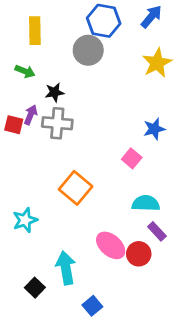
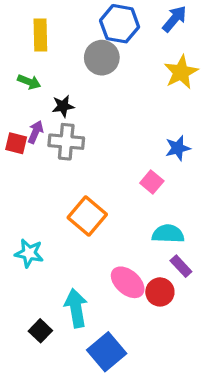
cyan star: (25, 220) -> (29, 253), turned 30
blue square: (92, 306) -> (107, 352), size x1.6

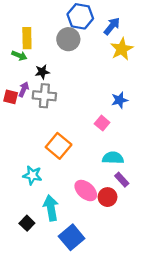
blue arrow: (174, 19) -> (112, 26), moved
yellow rectangle: (40, 35) -> (27, 38), moved
cyan star: (29, 253) -> (32, 175), moved

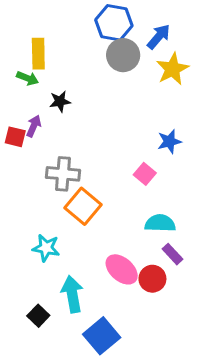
gray circle: (68, 39) -> (123, 55), moved
gray cross: (44, 96) -> (63, 174), moved

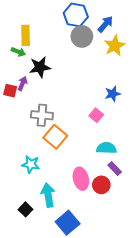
black star: (60, 101) -> (40, 67), size x1.5
pink ellipse: (122, 269) -> (81, 179), turned 35

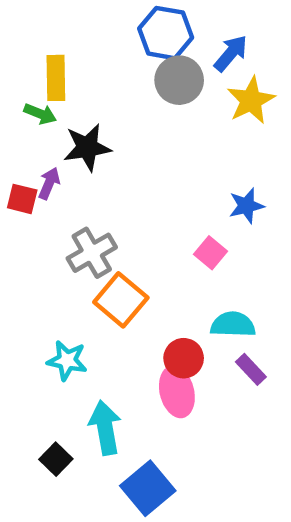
gray cross: (42, 115) -> (92, 253), turned -35
red circle: (101, 185) -> (184, 358), moved

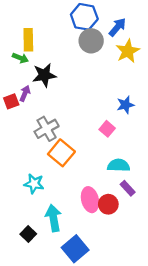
red square: (22, 199) -> (11, 101), turned -35
red circle: (184, 358) -> (108, 204), moved

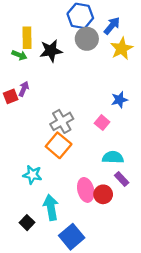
black star: (44, 75) -> (51, 51), moved
gray cross: (47, 129) -> (62, 121), moved

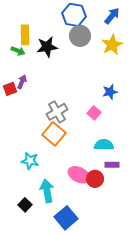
blue arrow: (112, 26) -> (112, 16), moved
purple rectangle: (122, 179) -> (112, 165), turned -48
pink ellipse: (86, 190) -> (79, 175), turned -50

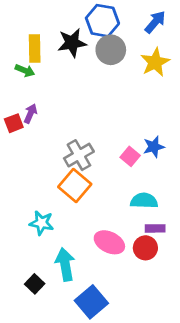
black star: (47, 47) -> (72, 43), moved
blue star: (110, 92) -> (154, 147), moved
red circle: (95, 179) -> (145, 248), moved

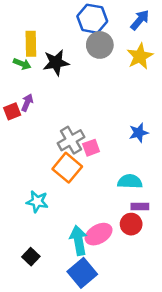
black star: (72, 43) -> (56, 63), moved
pink square: (130, 156) -> (91, 148), moved, turned 30
pink ellipse: (109, 242) -> (99, 234), moved, turned -56
cyan arrow: (65, 264) -> (78, 240), moved

